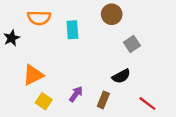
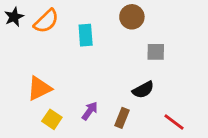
orange semicircle: (39, 18) -> (46, 21), turned -45
black star: (12, 38) -> (14, 17), moved
gray square: (132, 44) -> (156, 52), turned 35

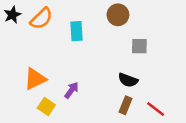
black semicircle: (143, 90) -> (128, 80), turned 48
purple arrow: (90, 111) -> (71, 90), moved
brown rectangle: (122, 118) -> (126, 105), moved

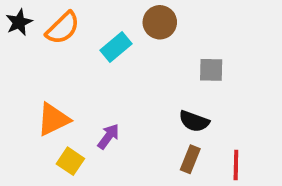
brown circle: (118, 15) -> (160, 22), moved
cyan rectangle: (77, 31) -> (116, 47), turned 54
red line: (156, 109) -> (236, 165), turned 54

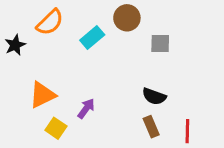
black star: (19, 22) -> (15, 45), moved
gray square: (211, 70) -> (160, 44), moved
brown rectangle: (190, 159) -> (151, 127), turned -45

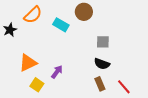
cyan rectangle: (92, 37) -> (61, 25), turned 70
gray square: (160, 44) -> (103, 42), moved
red line: (187, 131) -> (124, 87), turned -42

